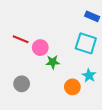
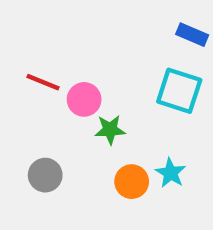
cyan star: (89, 76) -> (171, 173), moved
orange circle: (72, 87) -> (132, 182), moved

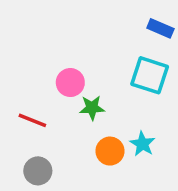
red line: (43, 82) -> (32, 120), moved
gray circle: (45, 175) -> (38, 171), moved

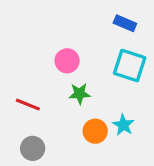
blue rectangle: (160, 28) -> (125, 23), moved
pink circle: (70, 83) -> (67, 61), moved

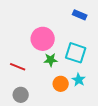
pink circle: (67, 61) -> (43, 39), size x1.5
cyan square: (130, 65) -> (76, 53), moved

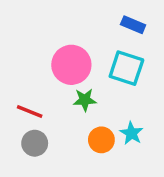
cyan square: (76, 53) -> (126, 68), moved
gray circle: (21, 95) -> (35, 143), moved

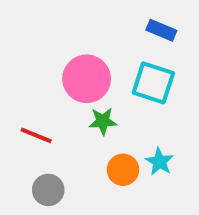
gray circle: (35, 143) -> (48, 190), moved

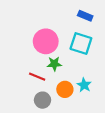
red line: (36, 135) -> (37, 77), moved
gray circle: (48, 190) -> (42, 100), moved

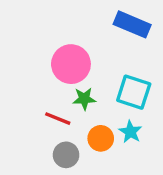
blue rectangle: (85, 16) -> (132, 24), size x1.5
cyan square: (81, 43) -> (134, 92), moved

